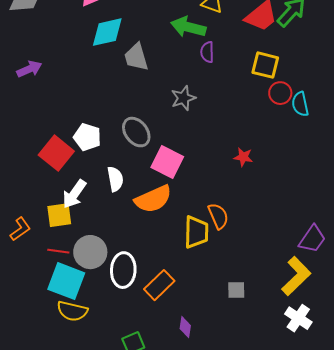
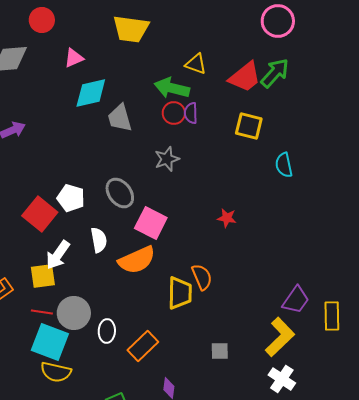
red circle: (280, 93) -> (174, 113), moved
white ellipse: (123, 270) -> (107, 331), size x0.7

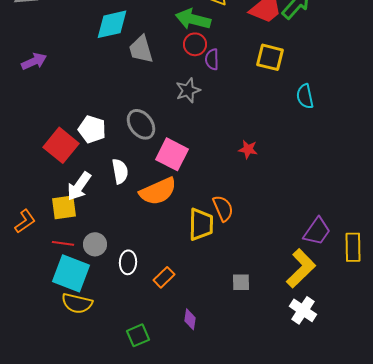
purple semicircle: (191, 113) -> (212, 59), moved
gray circle: (74, 313) -> (95, 244), size x0.7
orange rectangle: (143, 346) -> (164, 277), size x0.7

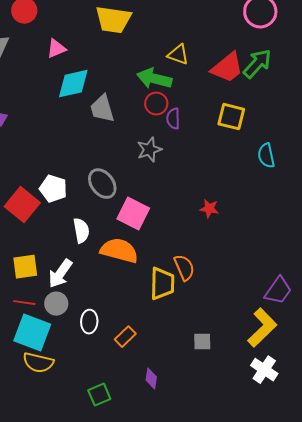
white arrow: (79, 186) -> (60, 274), moved
orange semicircle: (158, 191) -> (119, 251), turned -141

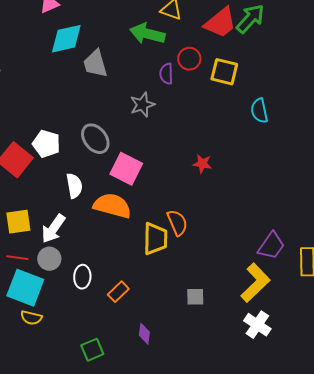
red circle: (156, 104) -> (189, 59), moved
yellow semicircle: (38, 363) -> (31, 318), size x0.7

